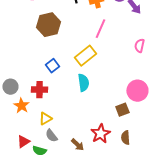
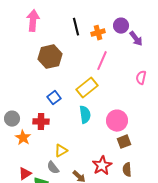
pink circle: (137, 91) -> (117, 121), moved
yellow triangle: (45, 119) -> (61, 151), moved

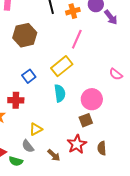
pink semicircle: (141, 78) -> (116, 74), moved, turned -64
brown square: (124, 142) -> (86, 120), moved

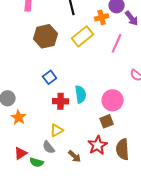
orange cross: (73, 11) -> (102, 17), moved
pink line: (77, 39) -> (117, 43), moved
yellow rectangle: (62, 66) -> (83, 36), moved
red cross: (16, 100) -> (61, 101), moved
brown semicircle: (102, 148) -> (123, 149), size x1.5

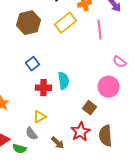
pink line: (117, 43) -> (100, 30), turned -30
pink circle: (113, 100) -> (108, 87), moved
brown square: (107, 121) -> (90, 108), turned -32

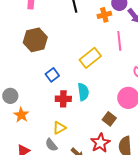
brown hexagon: (28, 23) -> (35, 40), moved
yellow rectangle: (66, 23) -> (90, 58), moved

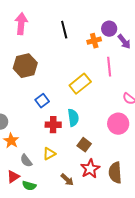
brown square: (109, 119) -> (84, 145), moved
gray semicircle: (51, 145) -> (26, 161), moved

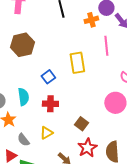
yellow rectangle: (80, 84) -> (77, 63), turned -60
blue square: (42, 101) -> (48, 77), moved
cyan semicircle: (73, 118) -> (23, 97), moved

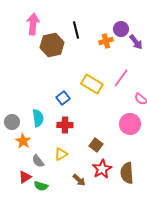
brown hexagon: (22, 45) -> (52, 45), moved
pink line: (106, 46) -> (121, 78), moved, turned 42
yellow rectangle: (77, 63) -> (92, 84), turned -50

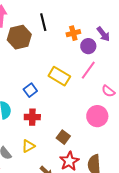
purple circle: (121, 29) -> (88, 46), moved

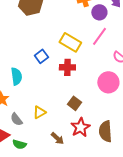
red cross: (32, 117) -> (67, 67), moved

